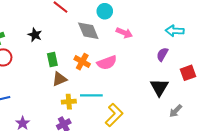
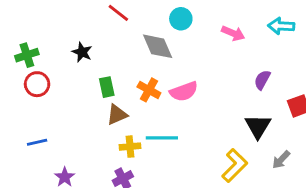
cyan arrow: (175, 31) -> (281, 26), moved
pink arrow: (124, 33) -> (233, 33), moved
yellow L-shape: (114, 115) -> (235, 165), moved

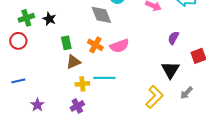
green cross: (27, 55) -> (26, 18), moved

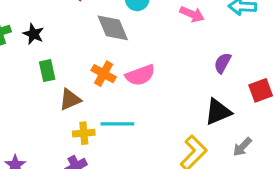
green rectangle: (66, 43) -> (47, 71), moved
black triangle: (170, 70) -> (218, 112), turned 36

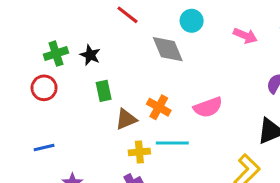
orange cross: (104, 74) -> (159, 107), moved
pink semicircle: (140, 75) -> (208, 107), moved

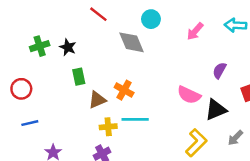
pink arrow: (245, 36) -> (195, 31), turned 108
red circle: (44, 88) -> (21, 89), moved
pink semicircle: (208, 107) -> (189, 95), moved, turned 45

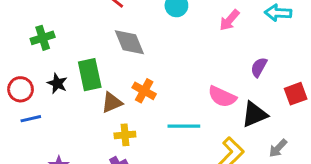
gray diamond: (131, 42) -> (129, 42), moved
black star: (68, 47) -> (57, 83), moved
green rectangle: (79, 77) -> (90, 75), size x1.5
cyan line: (135, 119) -> (184, 126), moved
blue line: (30, 123) -> (31, 119), moved

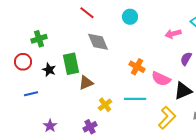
pink arrow: (229, 20) -> (173, 34), moved, turned 35
red circle: (20, 89) -> (23, 62), moved
orange cross: (144, 91) -> (137, 67), moved
yellow cross: (125, 135) -> (105, 105), moved, turned -32

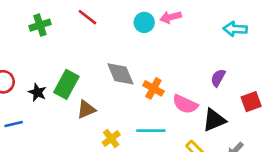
pink arrow: (173, 34) -> (171, 17), moved
green cross: (39, 39) -> (40, 25), moved
gray diamond: (98, 42) -> (120, 74), moved
green rectangle: (71, 64) -> (66, 84), turned 40

